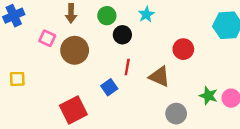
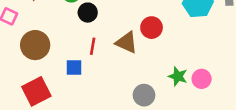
brown circle: (75, 50) -> (35, 45), moved
brown triangle: (159, 77) -> (126, 43), moved
blue square: (109, 87) -> (74, 68), turned 35

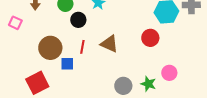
red circle: (152, 28) -> (150, 38), moved
brown circle: (35, 45) -> (50, 48), moved
green star: (178, 76) -> (148, 84), moved

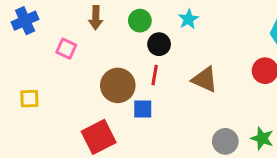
red line: (82, 47) -> (155, 75), moved

